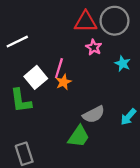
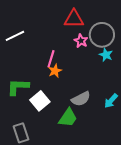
gray circle: (114, 21) -> (102, 35), moved
white square: (36, 77) -> (40, 101), moved
green L-shape: (21, 101) -> (18, 87), turned 100

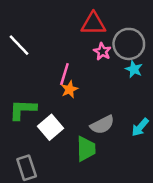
white line: (15, 36) -> (19, 45), turned 72
green trapezoid: (68, 118) -> (86, 149), turned -35

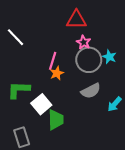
gray circle: (129, 44) -> (89, 60), moved
gray semicircle: (102, 125) -> (91, 91), moved
green trapezoid: (86, 149) -> (56, 120), moved

